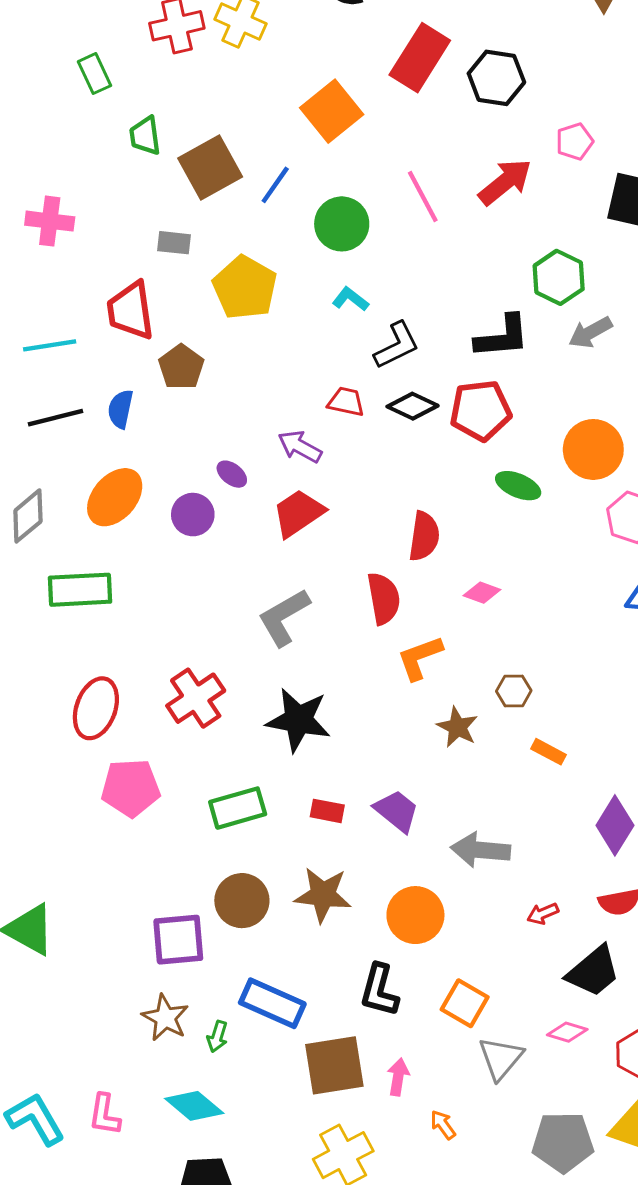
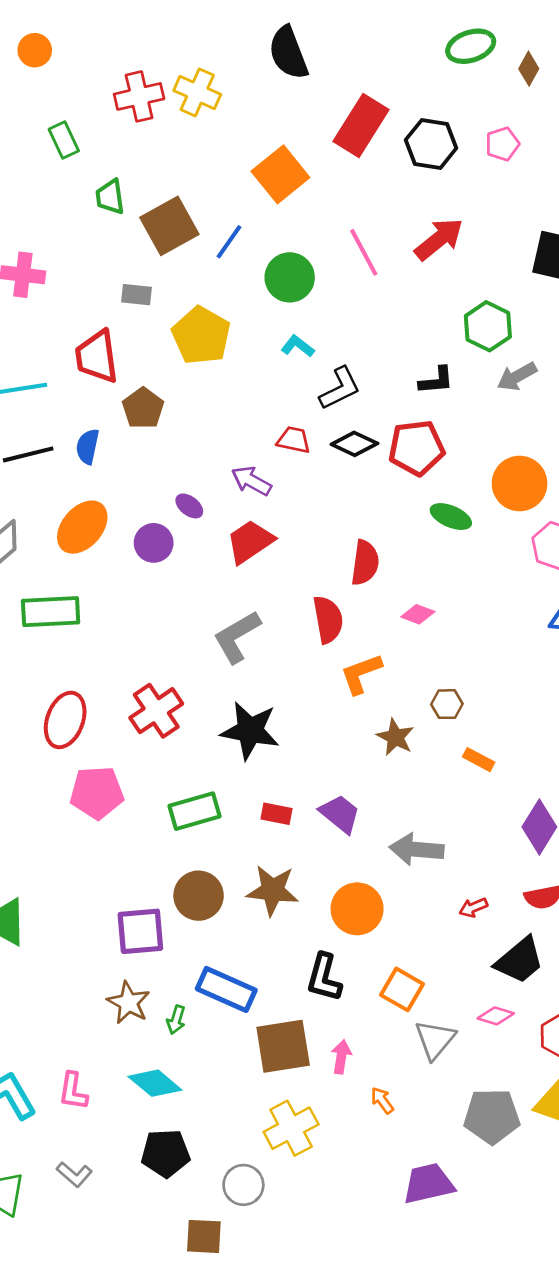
pink pentagon: (575, 141) -> (502, 144), moved
black L-shape: (502, 337) -> (436, 380), size x0.7

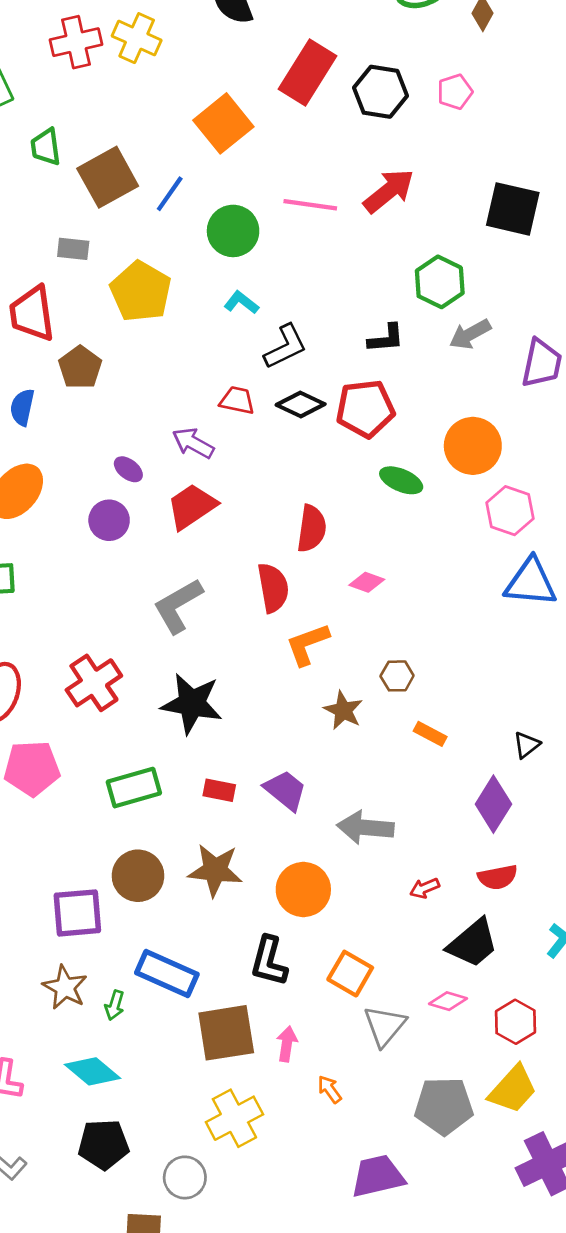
pink line: (364, 252) -> (310, 205), turned -54
purple circle: (154, 543) -> (109, 520), moved

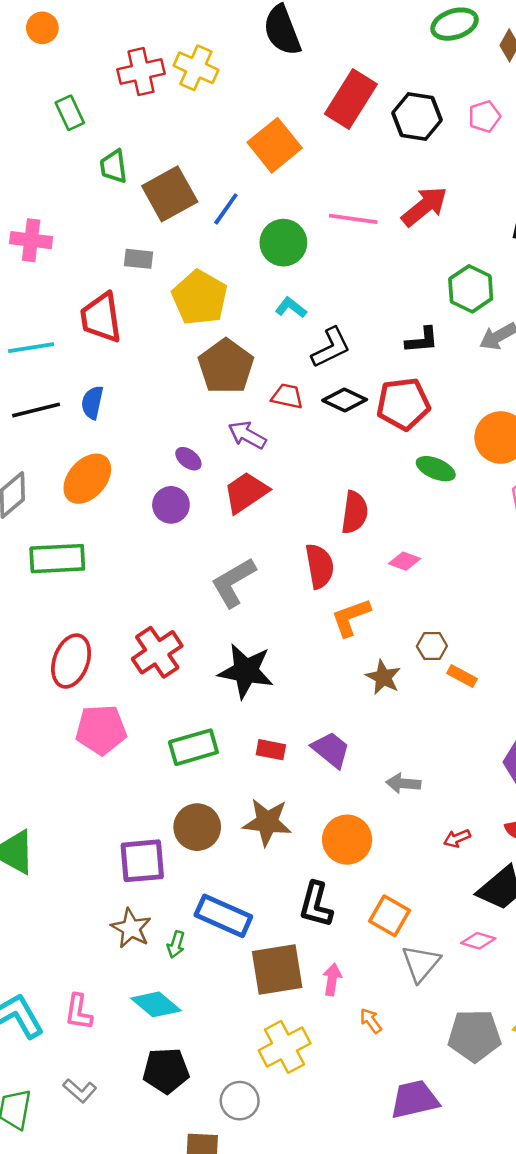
brown pentagon: (80, 367) -> (226, 366), moved, size x1.4
orange rectangle: (430, 734) -> (462, 676), moved
gray arrow: (365, 828) -> (403, 783), size x0.7

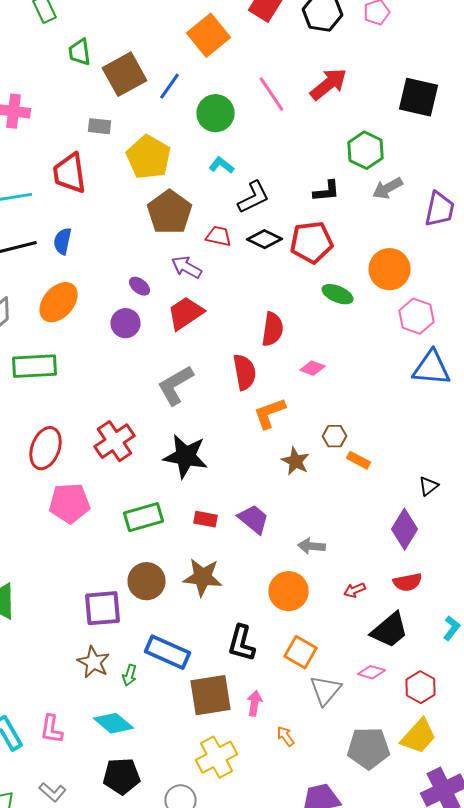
pink line: (353, 219) -> (272, 94), turned 48
orange circle: (347, 840) -> (288, 591), moved

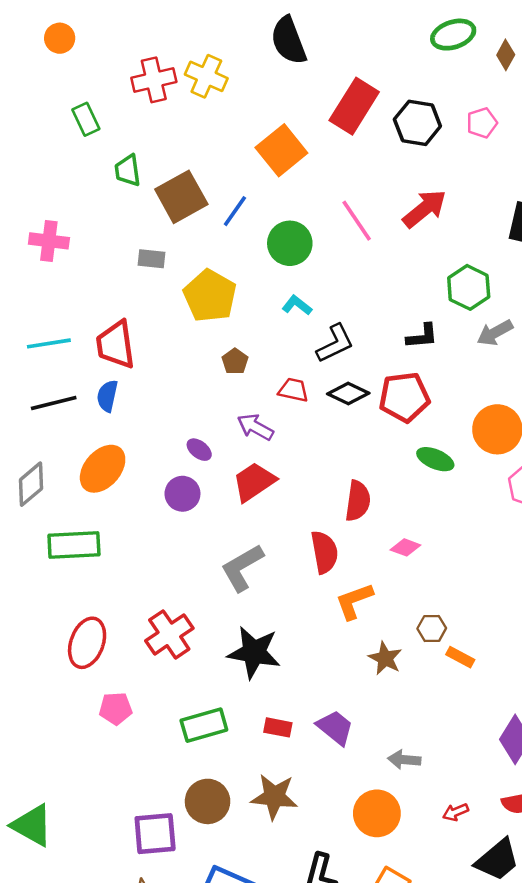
red trapezoid: (70, 173) -> (116, 345), moved
brown pentagon: (170, 212) -> (235, 361), size x0.5
pink pentagon: (70, 503) -> (116, 708), size x0.7

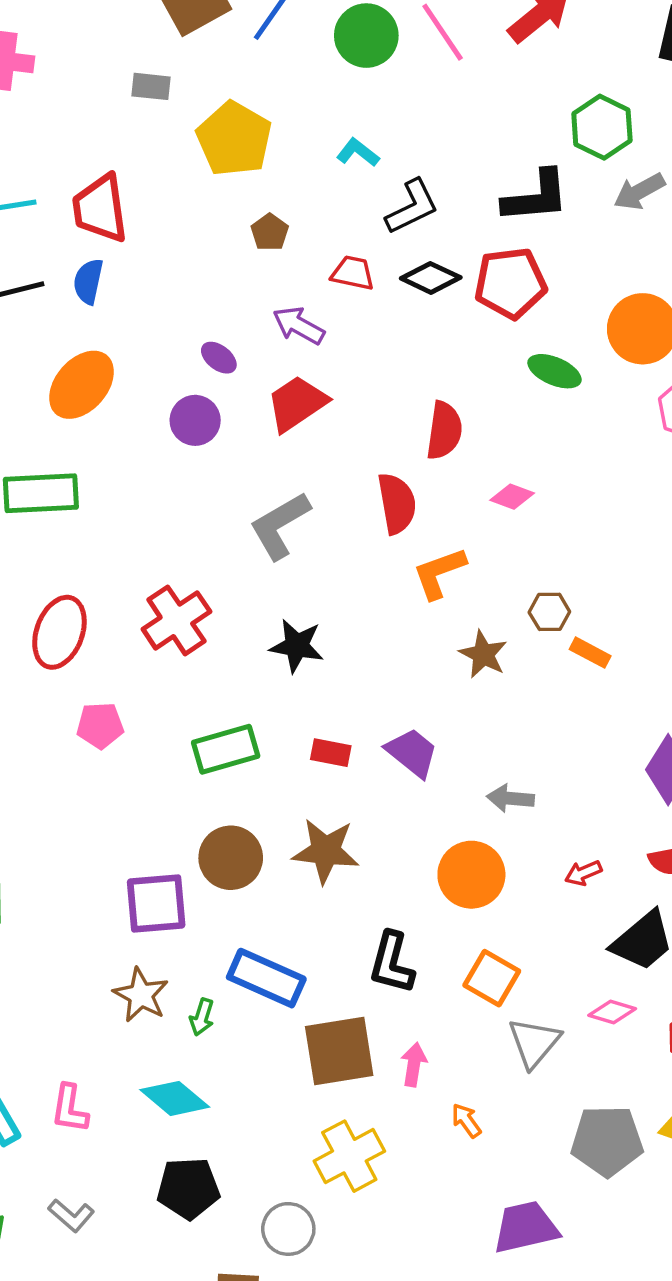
green circle: (290, 243) -> (366, 36), moved
black L-shape: (422, 336) -> (536, 197), size x1.5
black star: (254, 652) -> (297, 646), size x0.7

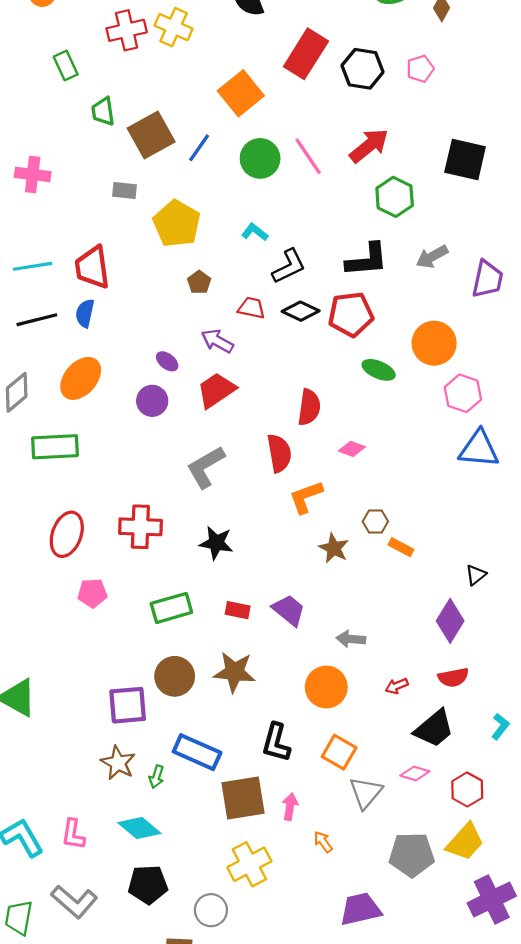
green hexagon: (602, 127) -> (395, 197), moved
red cross: (176, 620) -> (140, 527), turned 36
gray L-shape: (71, 1215) -> (74, 902), size x1.6

